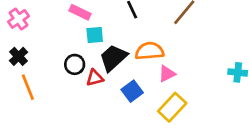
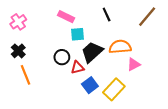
blue square: (132, 91) -> (90, 85), moved
yellow rectangle: (172, 107) -> (114, 89), moved

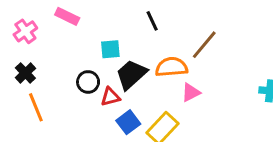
pink rectangle: (66, 17) -> (67, 16), moved
brown line: (147, 17) -> (204, 45), moved

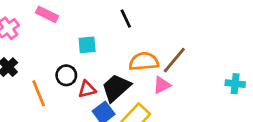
brown line: (204, 45) -> (174, 60), moved
black trapezoid: (131, 75) -> (116, 88), moved
orange line: (36, 107) -> (39, 93), moved

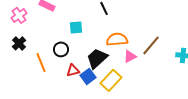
brown line: (174, 60) -> (151, 45), moved
red triangle: (87, 89) -> (73, 70), moved

